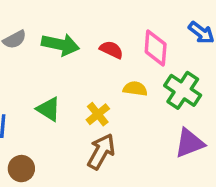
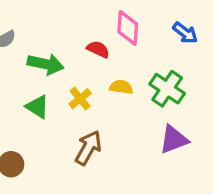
green arrow: (60, 45) -> (46, 64), moved
pink diamond: (156, 48) -> (128, 28), moved
yellow cross: (98, 114) -> (80, 99), moved

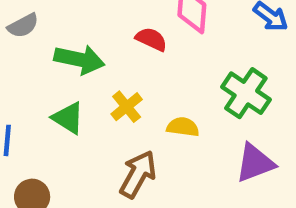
yellow semicircle: (121, 87) -> (183, 127), moved

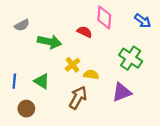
green triangle: (68, 118) -> (42, 81), moved
yellow semicircle: (183, 127) -> (91, 75), moved
purple triangle: (255, 163) -> (122, 92), moved

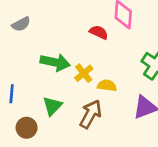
green arrow: (49, 42) -> (55, 62), moved
green triangle: (42, 81) -> (52, 106), moved, turned 42

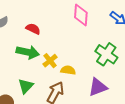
red semicircle: (99, 32) -> (33, 29), moved

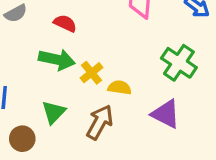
purple triangle: (98, 87) -> (166, 114), turned 48

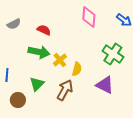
yellow semicircle: (120, 88) -> (77, 69), turned 96

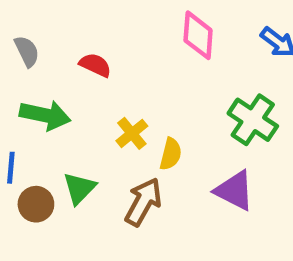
gray semicircle: (14, 24) -> (27, 51), turned -88
green arrow: (39, 52) -> (45, 115), moved
brown circle: (18, 100) -> (36, 204), moved

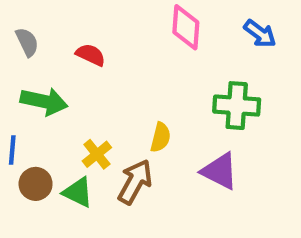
green cross: (253, 120) -> (237, 106), turned -30
yellow cross: (132, 133) -> (97, 154), moved
green triangle: (79, 188) -> (78, 192), moved, turned -48

